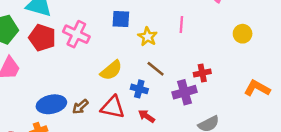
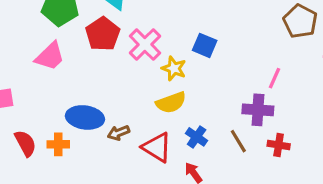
yellow star: (148, 37) -> (174, 68), moved, turned -30
brown line: (156, 69) -> (238, 141), moved
purple cross: (185, 92) -> (258, 110), moved

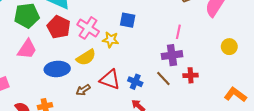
yellow semicircle: (171, 103) -> (86, 57), moved
blue ellipse: (85, 117) -> (57, 69), moved
red triangle: (157, 147) -> (110, 80), moved

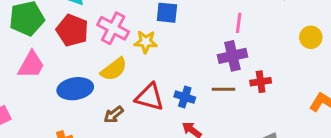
brown line: (163, 79) -> (223, 89), turned -42

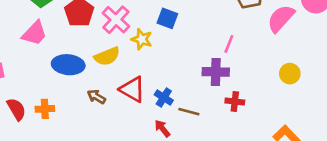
brown line: (223, 89) -> (189, 112), moved
brown arrow: (114, 115) -> (96, 97), turned 54

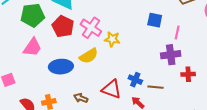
blue square: (167, 18) -> (155, 20), moved
red triangle: (132, 89) -> (112, 89), moved
brown arrow: (96, 97) -> (81, 98), moved

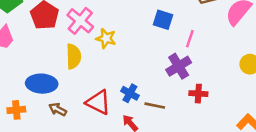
purple cross: (171, 55) -> (179, 66), turned -30
yellow semicircle: (89, 56) -> (74, 56), turned -66
blue ellipse: (61, 67) -> (42, 84), moved

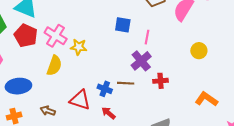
yellow semicircle: (74, 56) -> (54, 66), turned 30
blue ellipse: (42, 84) -> (18, 86), moved
brown line: (155, 106) -> (126, 83), moved

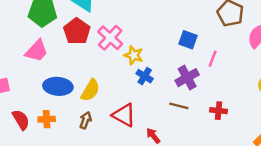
purple cross: (141, 61) -> (187, 78), moved
yellow semicircle: (54, 66) -> (90, 90), moved
blue cross: (105, 89) -> (145, 76), moved
brown arrow: (48, 111) -> (86, 120), turned 80

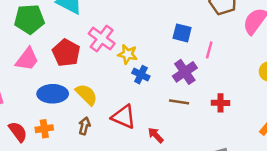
red pentagon: (77, 31) -> (66, 53), moved
yellow semicircle: (90, 90) -> (86, 95), turned -70

